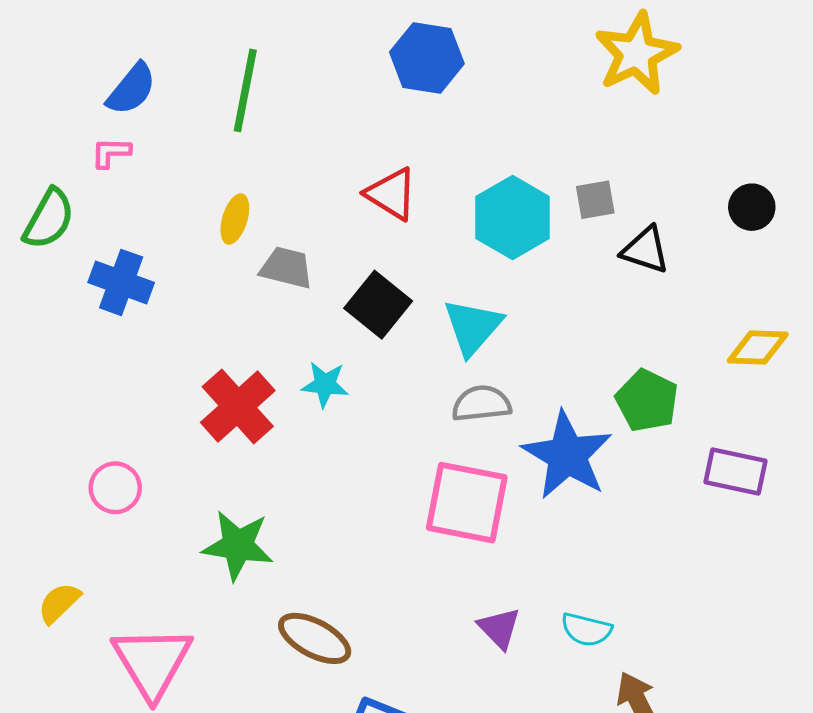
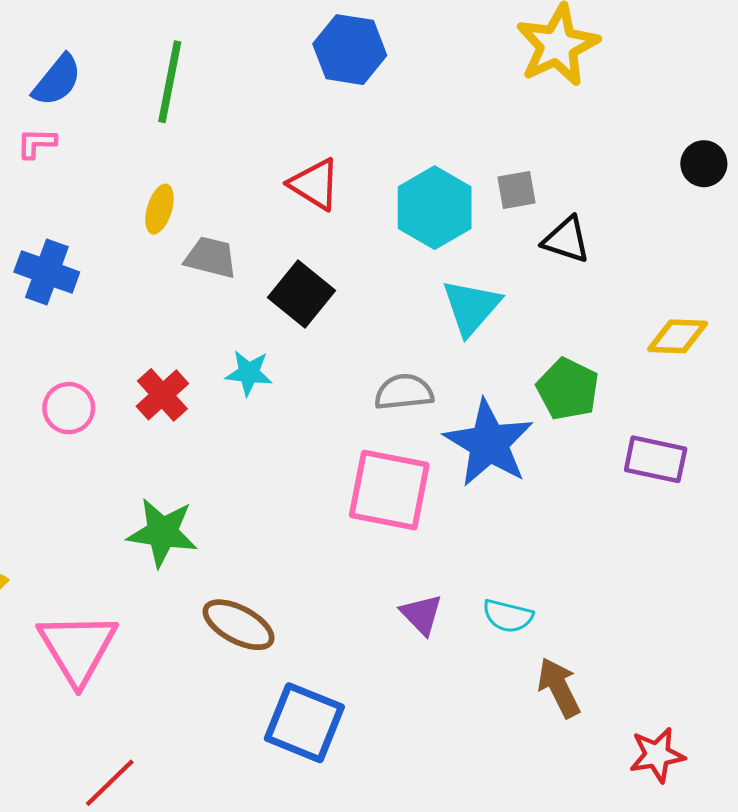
black circle: (752, 207) -> (704, 164), moved
cyan triangle: (473, 327) -> (471, 307), moved
red cross: (238, 407) -> (162, 395), size x0.7
pink circle: (115, 488) -> (69, 408), moved

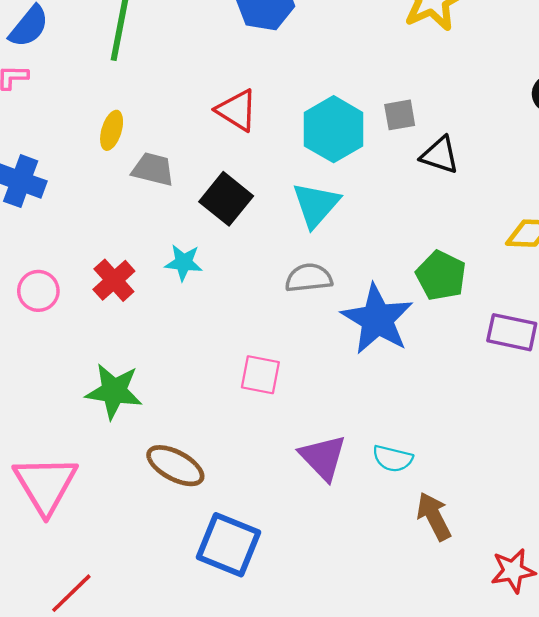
cyan triangle: (471, 307) -> (316, 205), moved
pink square: (389, 490) -> (260, 375), moved, size x0.6
purple triangle: (421, 614) -> (323, 457), size x1.4

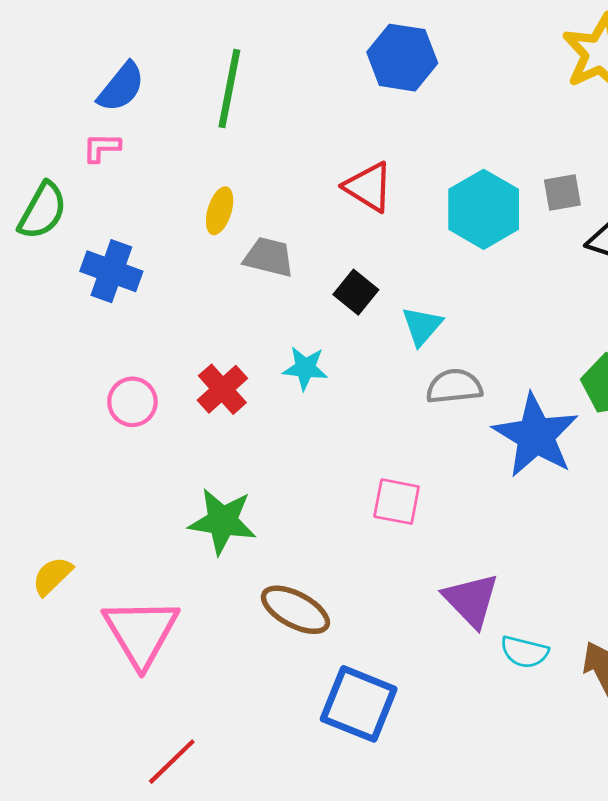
black square: (226, 199) -> (356, 292), size x0.7
cyan triangle: (316, 205) -> (422, 326), moved, size x0.7
cyan semicircle: (393, 459) -> (524, 652), moved

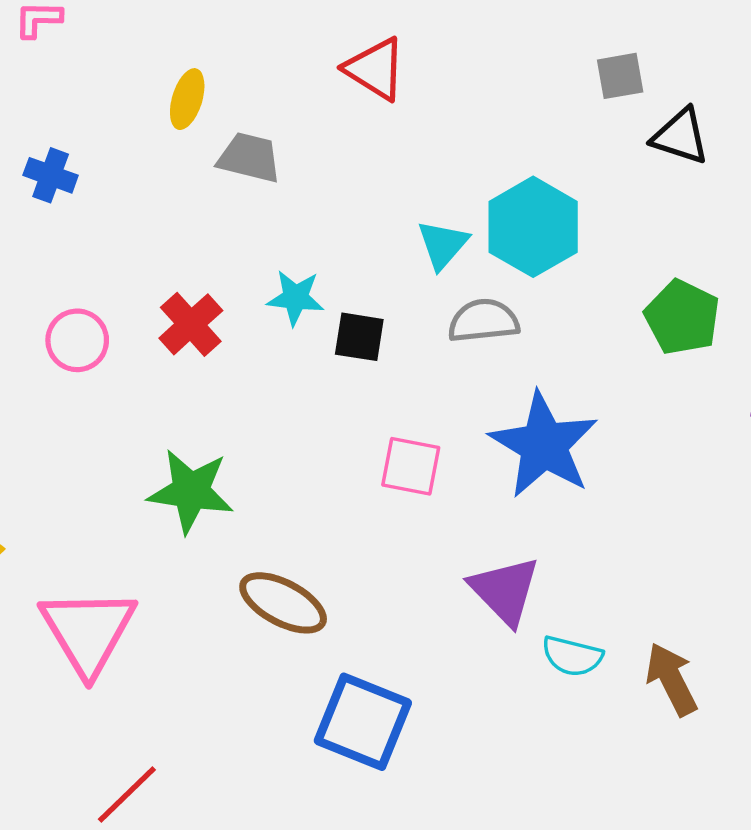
cyan hexagon: (484, 209) -> (533, 227), moved
blue cross: (111, 271) -> (51, 175), size x0.7
black square: (356, 292) -> (359, 337), moved, turned -30
blue star: (536, 436) -> (544, 445), moved

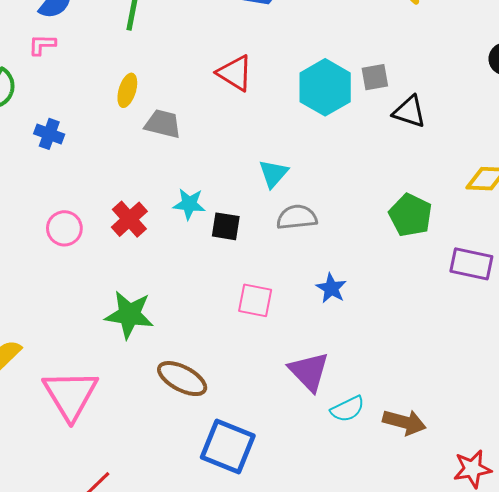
cyan hexagon: (533, 227) -> (325, 87), moved
blue star: (544, 445) -> (331, 288), size x0.5
cyan semicircle: (572, 656) -> (348, 409), turned -40
brown arrow: (672, 679) -> (404, 422), turned 132

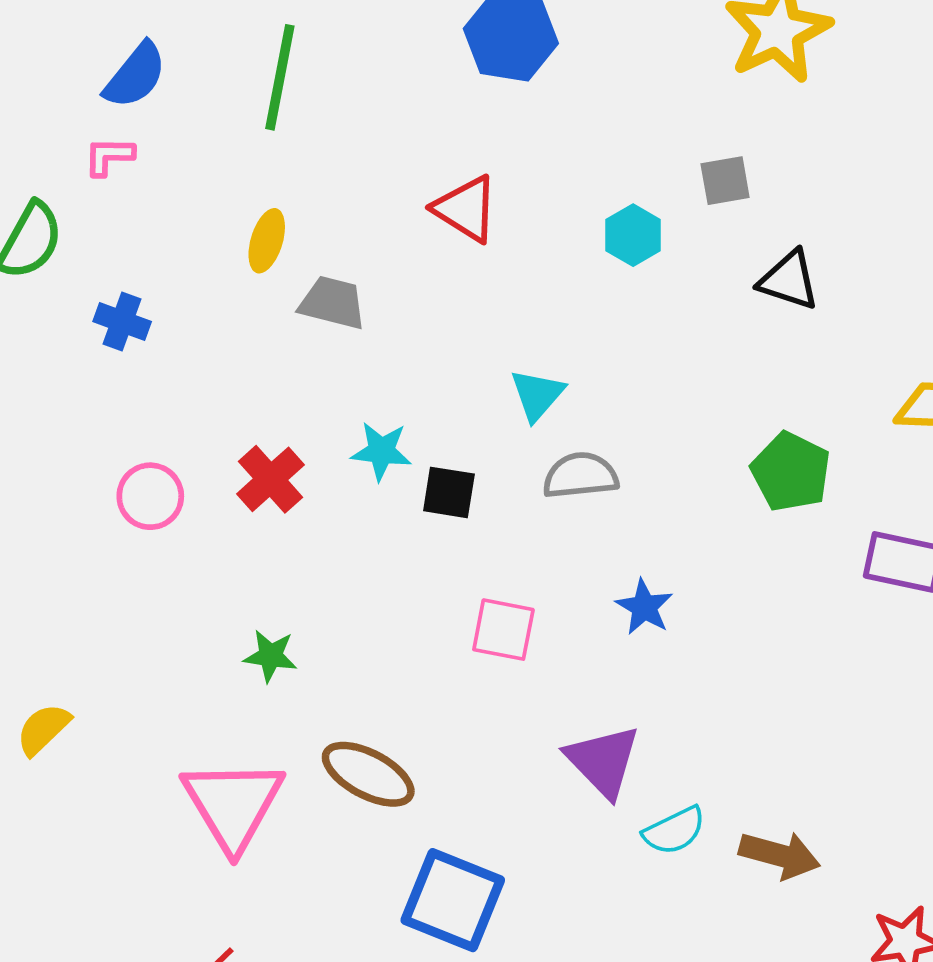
gray square: (375, 77) -> (725, 181), moved
cyan hexagon: (325, 87) -> (633, 235), size x0.6
green star: (129, 315) -> (270, 656), size x0.6
pink triangle: (70, 395) -> (233, 804), moved

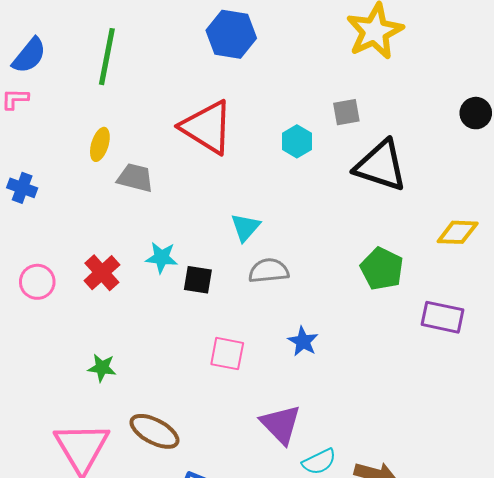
red triangle: (466, 209) -> (207, 127), size x1.5
black triangle: (789, 280) -> (381, 166), size x1.6

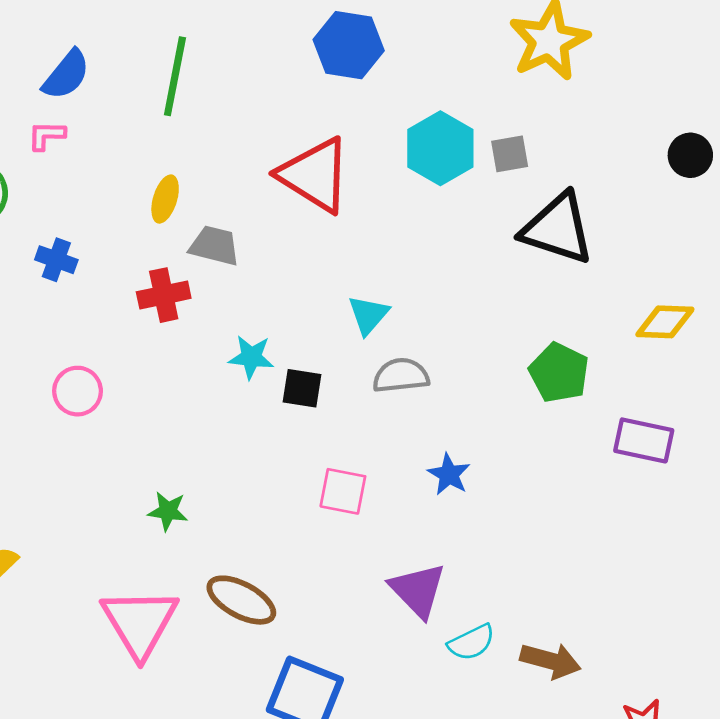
cyan hexagon: (297, 141) -> (440, 148), moved, size x1.6
red cross: (102, 273) -> (164, 295), moved, turned 30

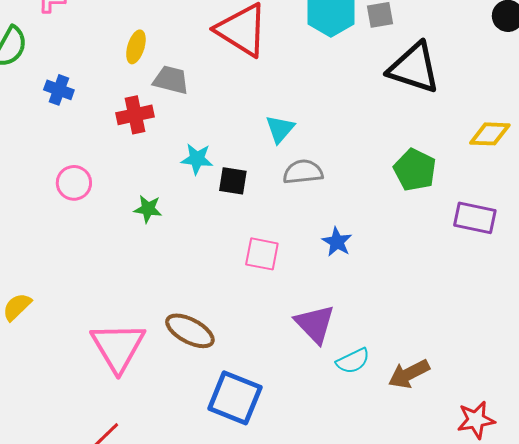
green star: (168, 511) -> (148, 209), moved
brown arrow: (551, 661) -> (409, 374), turned 138

